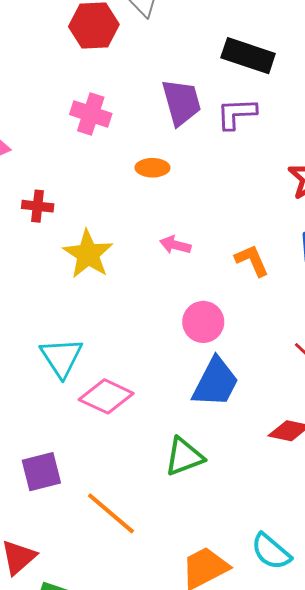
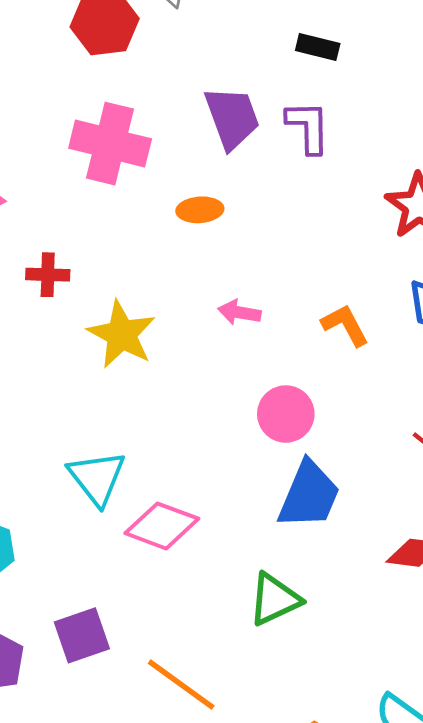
black rectangle: (248, 56) -> (318, 47), size x0.6
pink cross: (91, 114) -> (110, 144), size x1.4
purple L-shape: (236, 114) -> (308, 127), turned 96

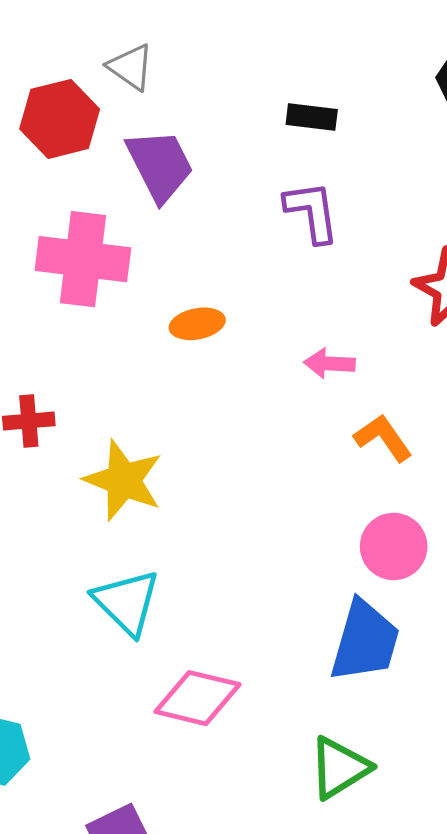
purple trapezoid: (232, 118) -> (160, 165), moved
pink arrow: (239, 312) -> (329, 363), moved
pink circle: (286, 414) -> (394, 546), moved
cyan triangle: (97, 478) -> (127, 602), moved

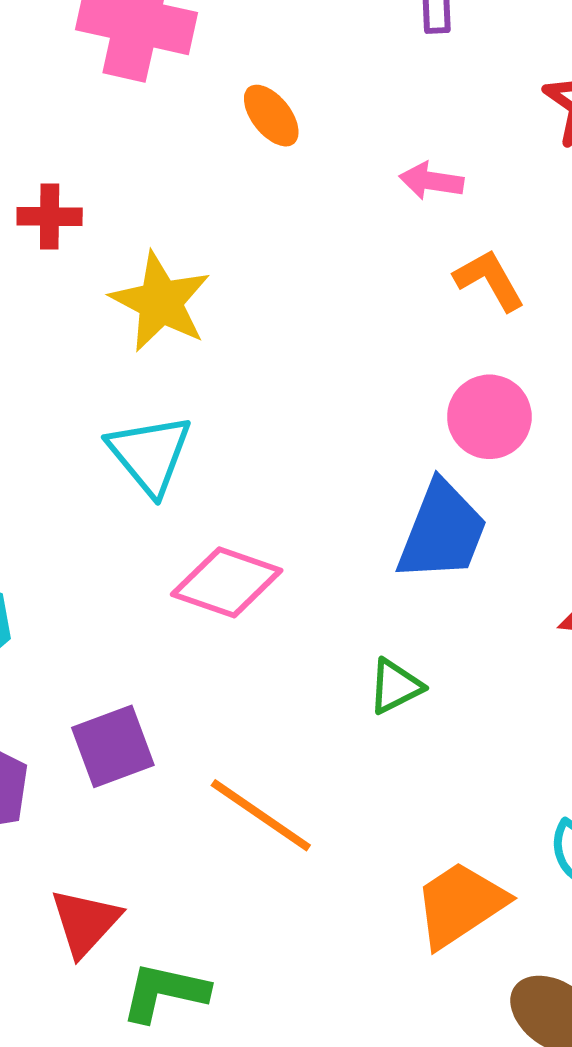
orange ellipse: (197, 324) -> (271, 116), turned 57
green triangle: (339, 768) -> (395, 686), size x0.7

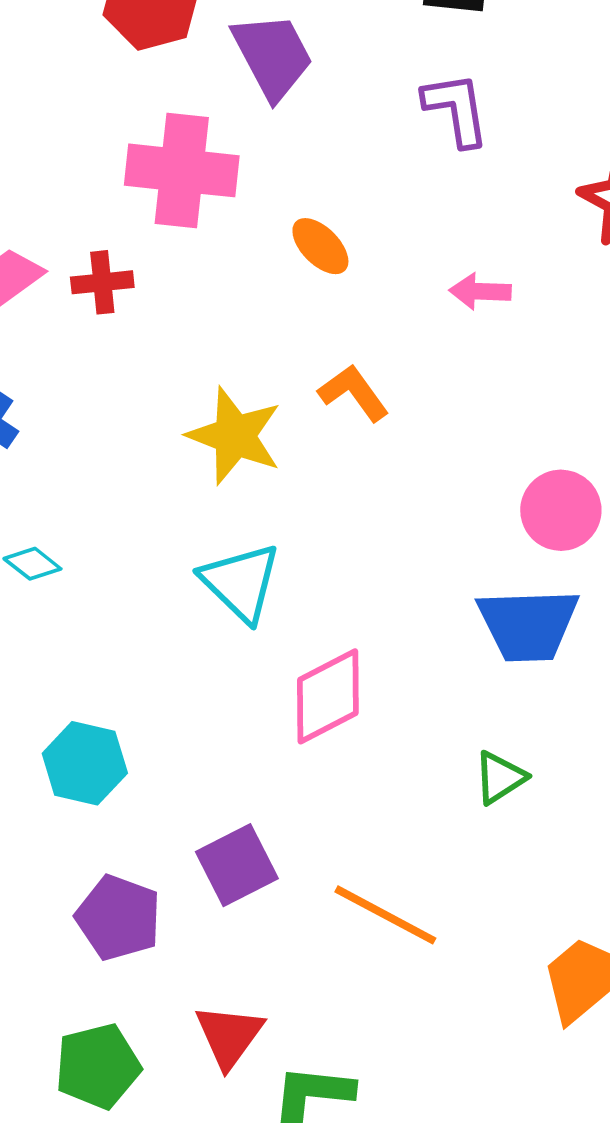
red cross: (50, 217) -> (102, 282), moved
orange L-shape: (489, 280) -> (354, 393), moved
blue trapezoid: (442, 531) -> (528, 625), turned 73
pink diamond: (227, 582) -> (328, 696), turned -40

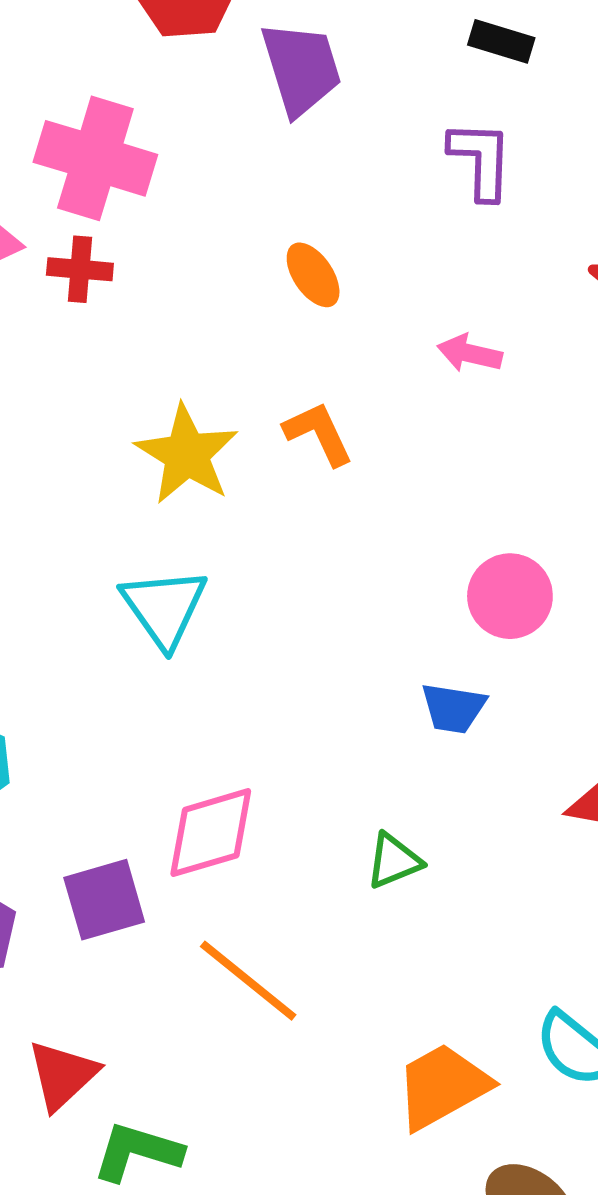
pink cross: (182, 170) -> (95, 158), moved
blue trapezoid: (528, 625) -> (453, 708), size x0.6
pink diamond: (328, 696) -> (211, 833), moved

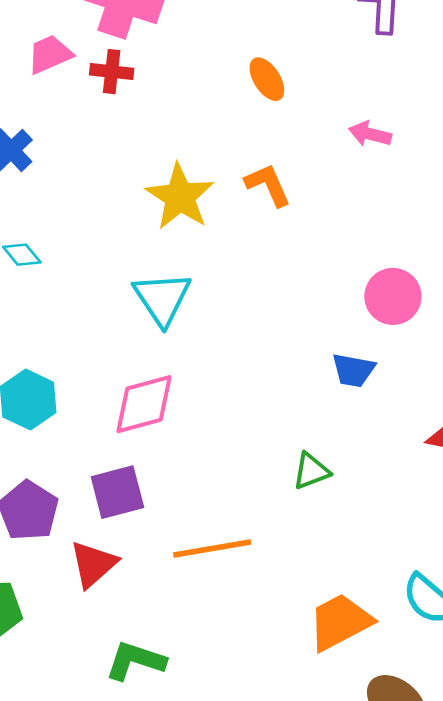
pink diamond: (211, 833) -> (144, 404), moved
orange line: (248, 981) -> (212, 548), turned -50
red triangle: (62, 1075) -> (93, 564), moved

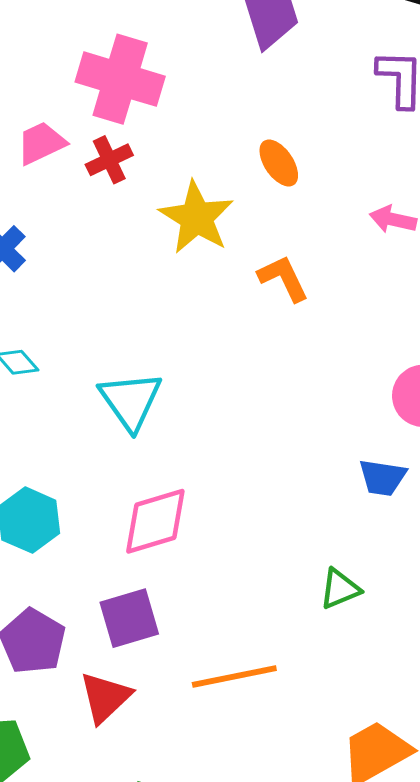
red cross: (112, 72) -> (109, 160), turned -30
yellow star: (180, 197) -> (196, 218), moved
cyan triangle: (162, 298) -> (131, 401), moved

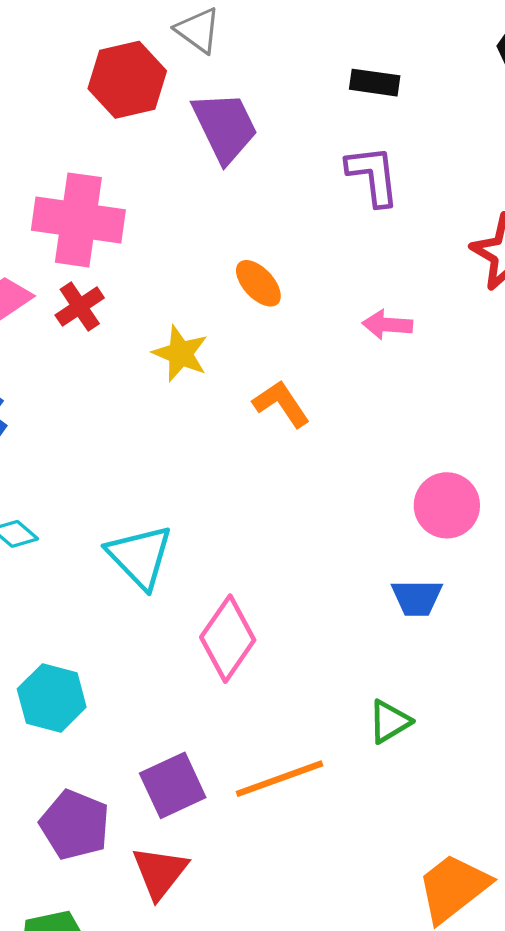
yellow star: (196, 218) -> (180, 354), size x0.7
pink diamond: (155, 521) -> (228, 639), moved, turned -30
orange line: (234, 676) -> (280, 779), moved

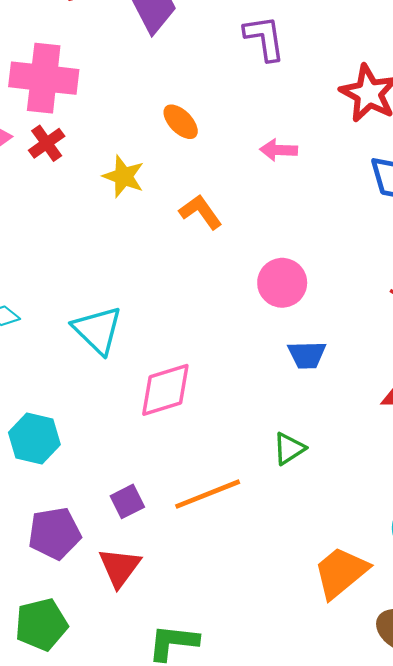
pink circle: (447, 505) -> (282, 283), moved
pink diamond: (228, 639) -> (165, 390), turned 40
purple square: (173, 785) -> (127, 501), size x0.7
purple pentagon: (75, 825) -> (55, 533), turned -30

